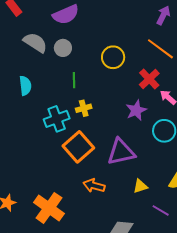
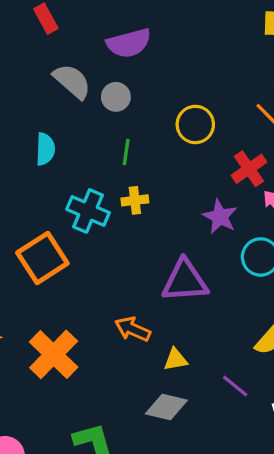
purple star: (136, 110) -> (220, 217), turned -30
cyan cross: (57, 119) -> (88, 211), turned 35
orange square: (78, 147) -> (42, 258), moved
yellow triangle: (140, 186) -> (176, 360), moved

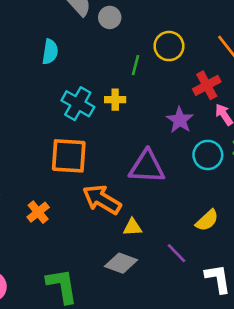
green line: (126, 152) -> (136, 65), moved
orange square: (42, 258) -> (69, 156), moved, turned 30
orange arrow: (133, 329) -> (102, 200), size x1.4
orange cross: (54, 354) -> (38, 212), size x0.6

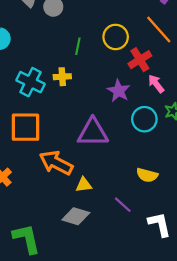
yellow circle: (169, 46) -> (116, 37), moved
yellow semicircle: (207, 220) -> (147, 175), turned 60

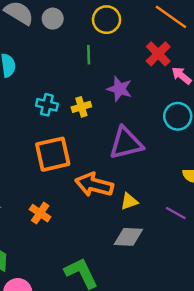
yellow circle: (116, 37) -> (107, 20), moved
yellow cross: (62, 77) -> (81, 107), moved
cyan cross: (31, 82) -> (47, 105), size x0.7
purple star: (119, 91) -> (120, 89), moved

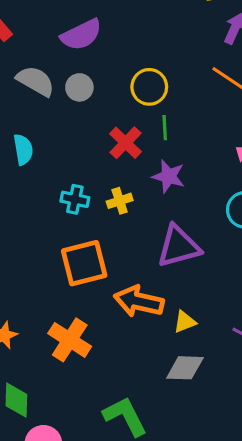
red cross: (158, 54) -> (126, 143), moved
green line: (89, 55) -> (165, 128), moved
orange cross: (40, 213) -> (70, 340), size x1.5

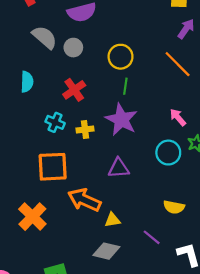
red cross: (126, 143) -> (74, 90), moved
purple star: (169, 176) -> (121, 120), size x1.4
purple triangle: (179, 246) -> (119, 168), size x0.7

